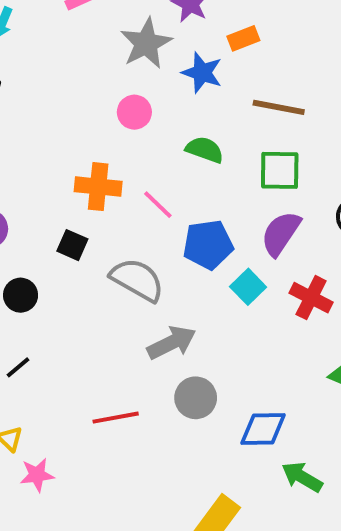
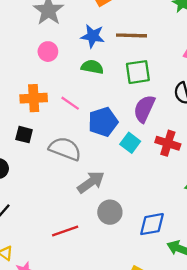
blue star: (202, 73) -> (93, 36), moved

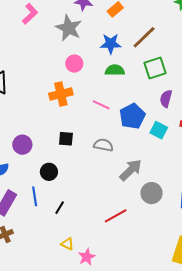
brown line: (131, 35) -> (144, 37), turned -36
orange cross: (34, 98) -> (61, 94), moved
purple semicircle: (144, 109) -> (166, 99), size x0.7
gray semicircle: (65, 149) -> (103, 145), size x0.7

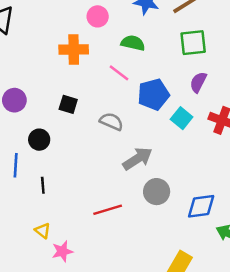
green semicircle: (115, 70) -> (133, 43), moved
black line: (60, 208) -> (43, 185), turned -48

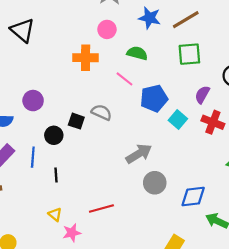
purple semicircle: (198, 82) -> (202, 95), moved
black square: (68, 104) -> (76, 121), moved
gray semicircle: (111, 122) -> (102, 112), moved
red line: (108, 210) -> (101, 208), moved

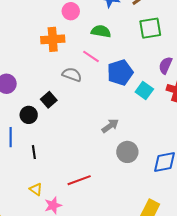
gray semicircle: (102, 112) -> (72, 75), moved
black square: (76, 121) -> (49, 100), turned 35
gray arrow: (139, 154) -> (110, 126), size x0.7

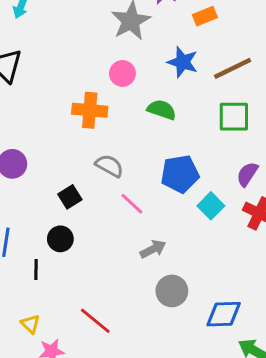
pink line: (91, 56) -> (132, 204), moved
black circle: (29, 115) -> (60, 239), moved
red line: (79, 180) -> (95, 321), turned 50

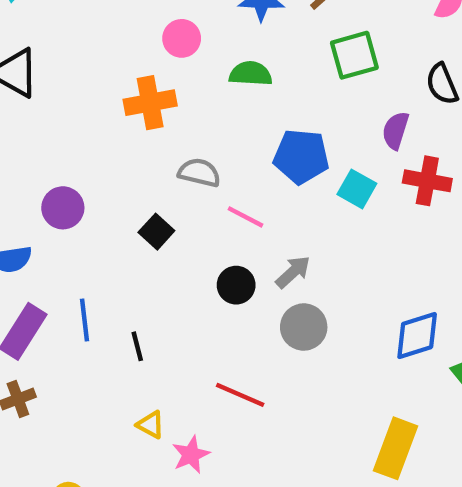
blue pentagon: (180, 174) -> (301, 156), turned 30
black circle: (60, 239) -> (236, 285), moved
gray circle: (172, 291) -> (304, 327), moved

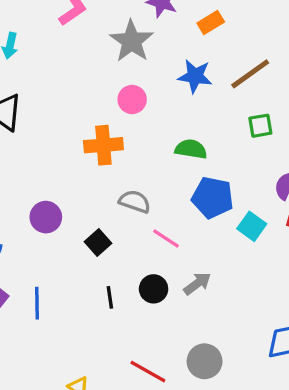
green square: (354, 55) -> (260, 126), size x0.7
green semicircle: (251, 74) -> (191, 149), moved
purple circle: (63, 208) -> (46, 217), moved
gray circle: (304, 327) -> (205, 361), moved
black line: (137, 346) -> (110, 297), moved

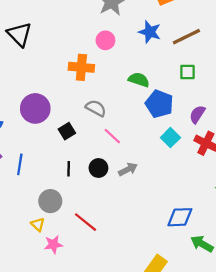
blue pentagon: (213, 198) -> (159, 104), moved
purple circle: (46, 217) -> (35, 108), size x1.4
gray circle: (205, 361) -> (50, 201), moved

